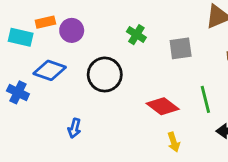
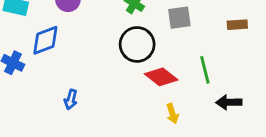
blue diamond: (50, 70) -> (45, 40), turned -40
black circle: (105, 74) -> (137, 44), moved

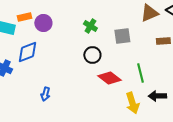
black circle: (137, 44) -> (92, 55), size x0.7
yellow arrow: (172, 114) -> (132, 103), moved, size x1.5

